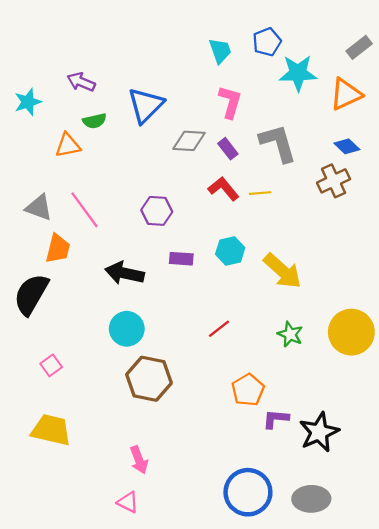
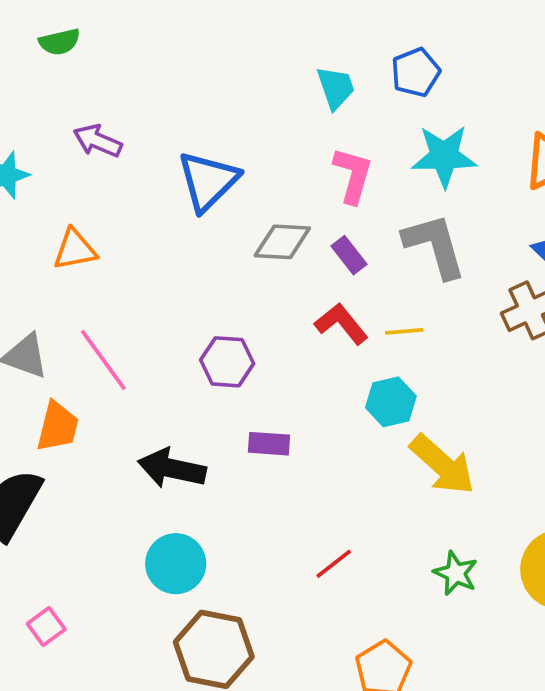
cyan star: (298, 73) -> (444, 156), moved
green semicircle: (95, 121) -> (60, 42), moved
cyan hexagon: (230, 251) -> (391, 402), moved

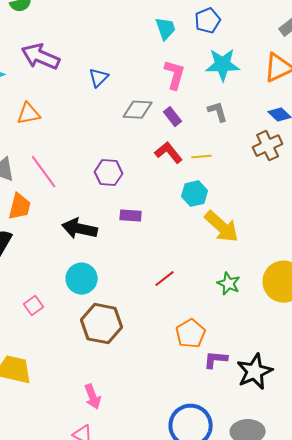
purple arrow: (98, 141) -> (41, 57), size x1.5
blue triangle: (208, 181) -> (99, 78), size x0.6
gray L-shape: (435, 246) -> (218, 112), size x0.6
pink square: (46, 627) -> (34, 306), moved

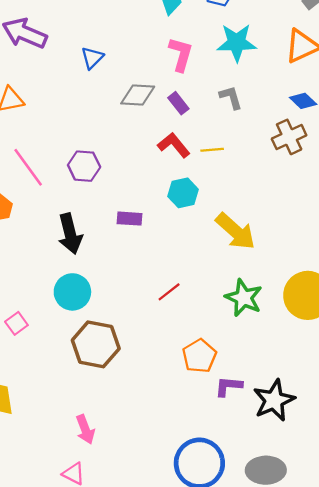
purple hexagon: (109, 173) -> (84, 166), moved
cyan hexagon: (195, 194) -> (183, 193), moved
black arrow: (80, 229) -> (70, 234), turned -116
green star: (229, 284) -> (244, 298), size x1.4

